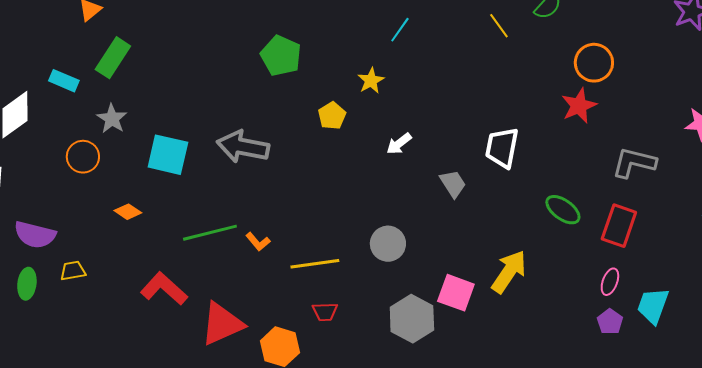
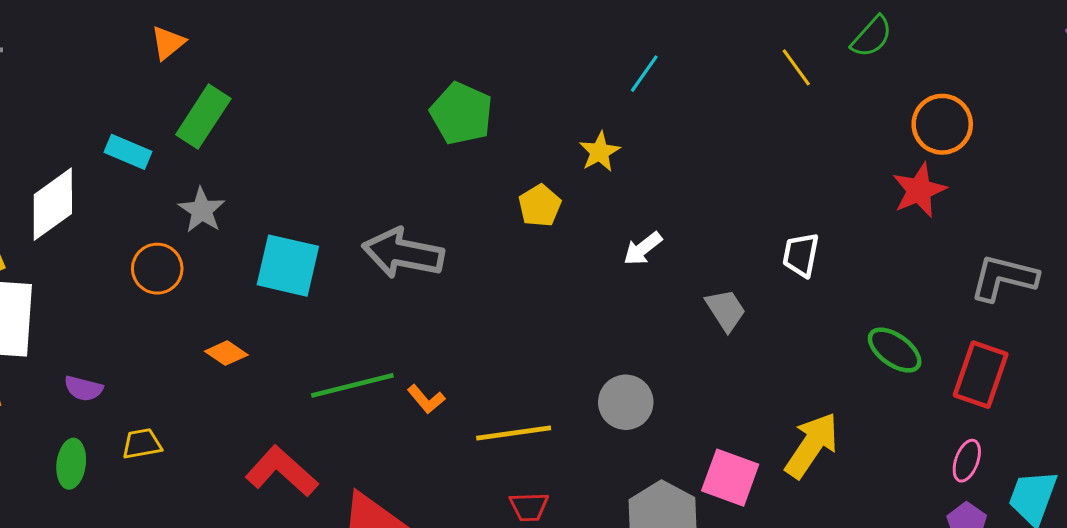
white trapezoid: (502, 148) -> (801, 255), size x0.7
purple semicircle: (35, 235) -> (83, 388), size x0.6

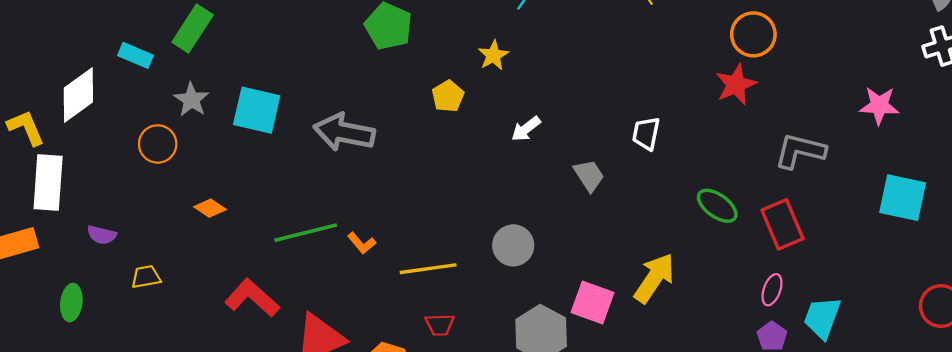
cyan square: (288, 266) -> (257, 110), moved
red rectangle: (981, 375) -> (783, 224), turned -42
green ellipse: (71, 464) -> (71, 303), moved

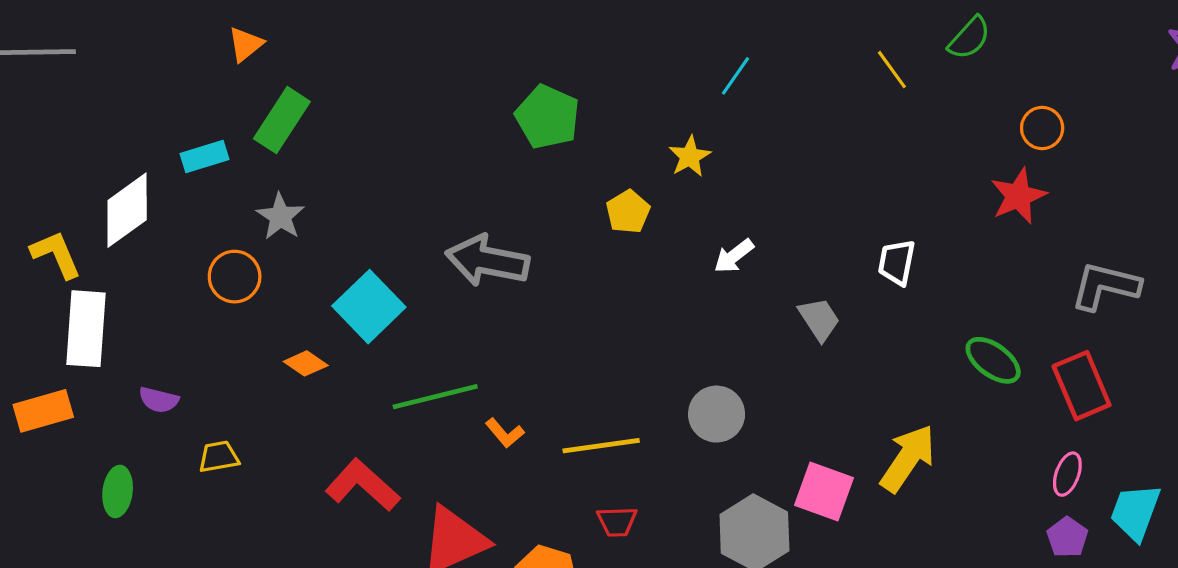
orange circle: (753, 34) -> (1042, 128), size x0.7
cyan rectangle: (135, 55) -> (205, 156), turned -40
cyan square: (257, 110) -> (369, 307), moved, turned 33
orange L-shape: (362, 243) -> (505, 433), moved

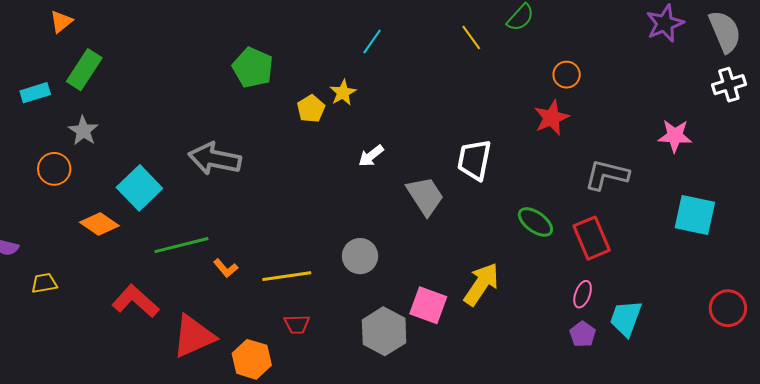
yellow pentagon: (628, 212) -> (311, 109), moved
white trapezoid: (897, 262) -> (474, 160), size x1.4
gray trapezoid: (819, 319) -> (425, 196), size x1.4
orange diamond: (306, 363) -> (99, 224), size x1.4

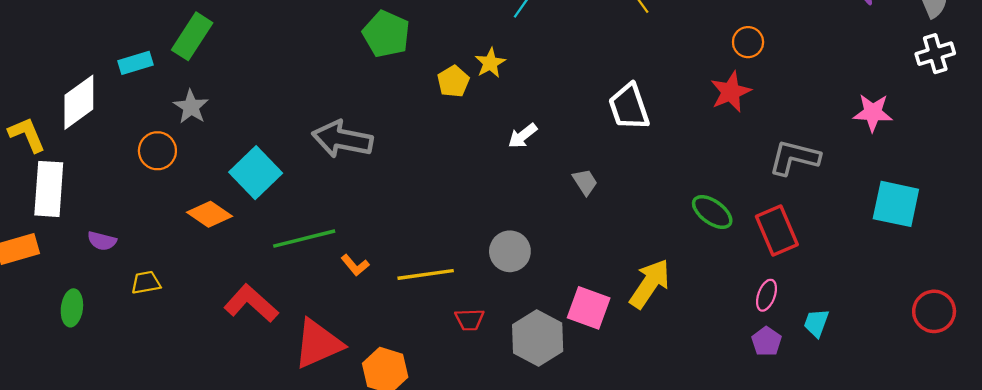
white trapezoid: (474, 160) -> (629, 107), moved, turned -30
gray trapezoid: (425, 196) -> (585, 182), size x0.6
cyan trapezoid: (626, 318) -> (816, 323), size x0.7
red trapezoid: (297, 324) -> (469, 319), moved

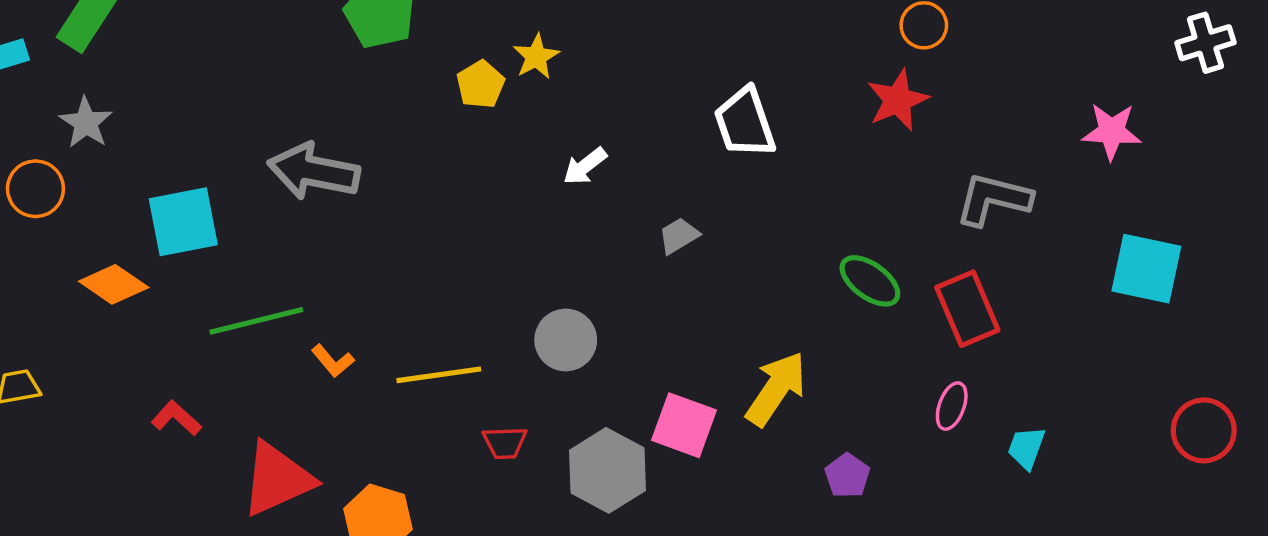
cyan square: (256, 173) -> (183, 222), turned 33
gray trapezoid: (585, 182) -> (679, 236), turned -88
red L-shape: (251, 303) -> (176, 418), size x0.6
purple pentagon: (766, 341) -> (847, 476), moved

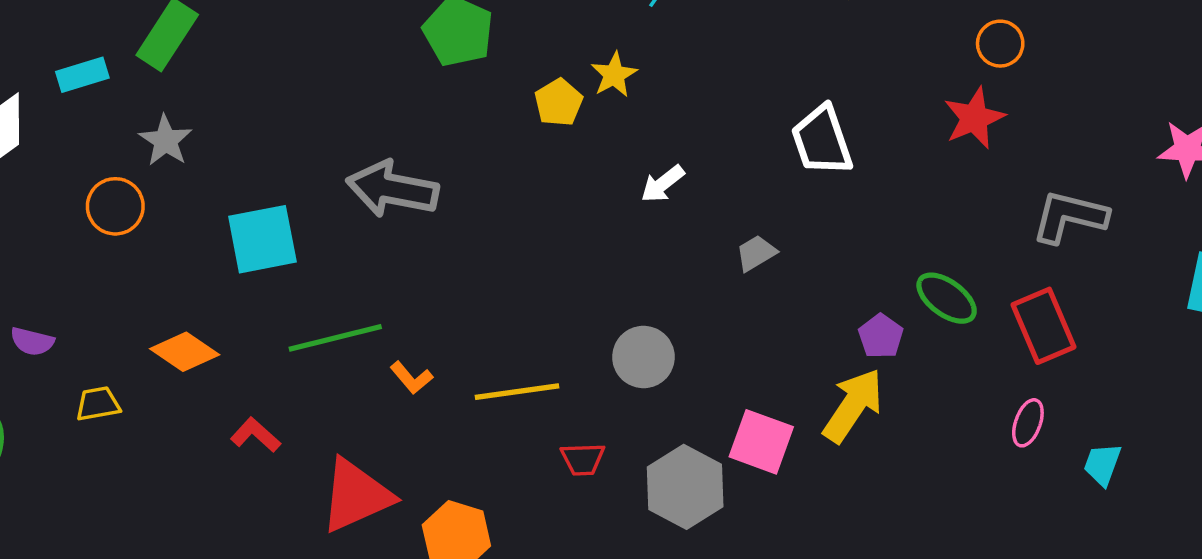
orange diamond: (114, 284) -> (185, 352), moved
purple pentagon: (847, 476) -> (881, 336), moved

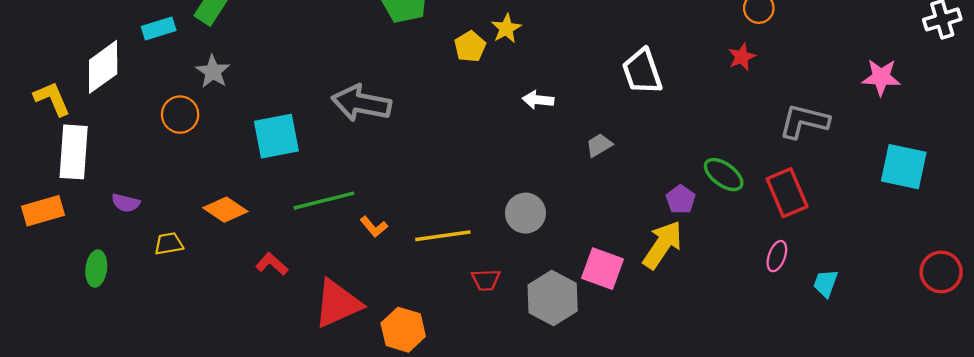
red star: (974, 118) -> (742, 57), size x0.7
white arrow: (663, 184) -> (538, 100), turned 44

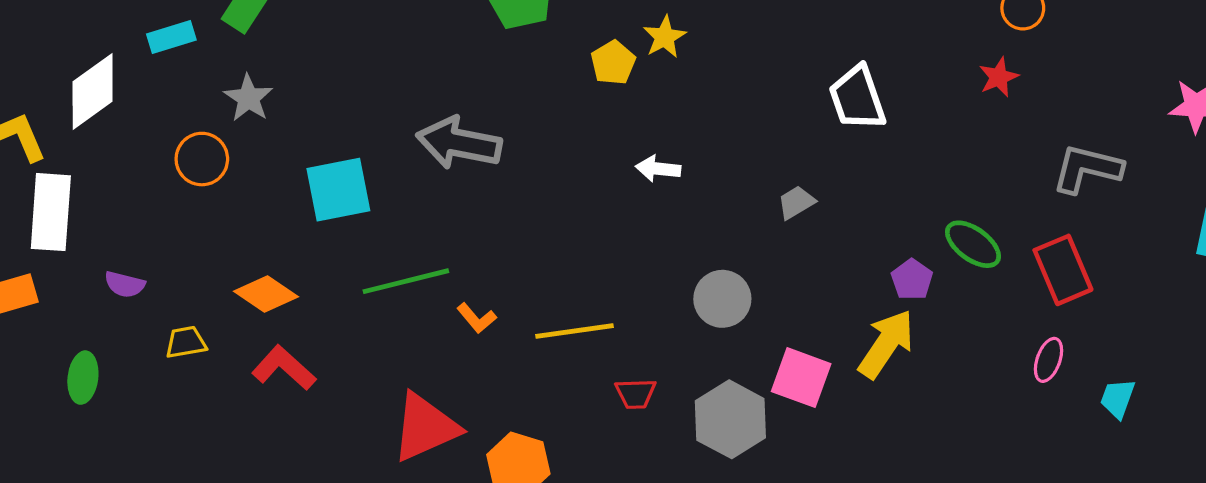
white arrow: (538, 100) -> (658, 169), moved
gray circle: (525, 213) -> (722, 299), moved
red L-shape: (272, 264) -> (284, 368), moved, size x1.4

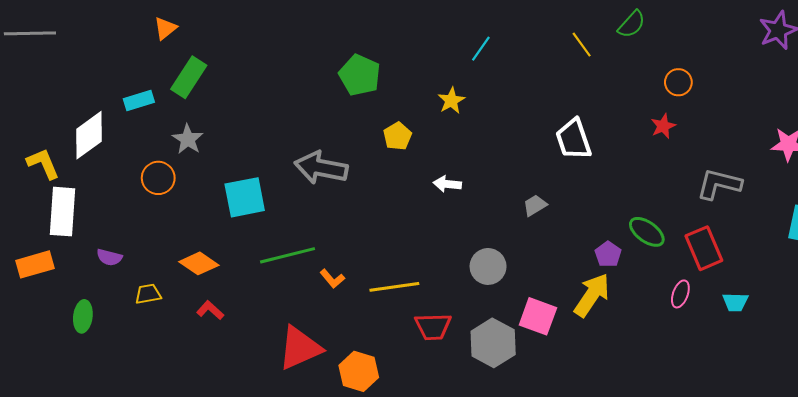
yellow pentagon: (613, 63) -> (397, 136), moved
pink ellipse: (1049, 360) -> (680, 294), moved
red L-shape: (284, 368) -> (210, 310), size x0.7
red trapezoid: (636, 394) -> (433, 327), size x1.4
cyan trapezoid: (1118, 398) -> (735, 302), moved, turned -108

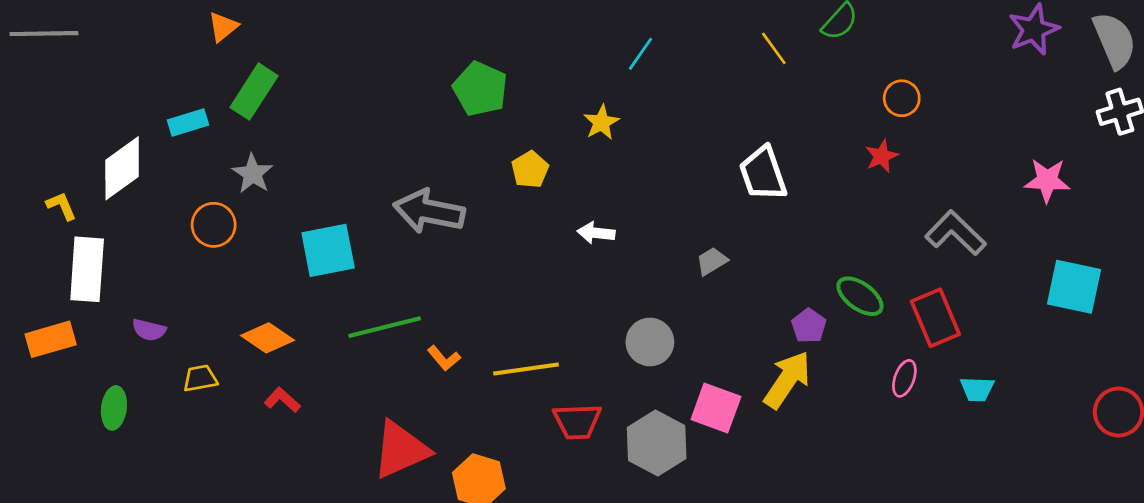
yellow L-shape: (43, 164) -> (61, 206), size x0.7
gray L-shape: (719, 184) -> (956, 233), turned 30

